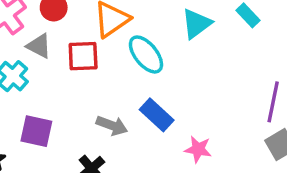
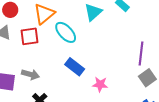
gray arrow: (112, 126) -> (30, 74), moved

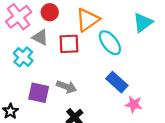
pink star: (100, 84) -> (134, 104), moved

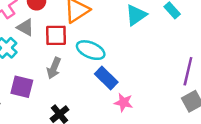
cyan ellipse: (110, 43) -> (91, 50), moved, turned -30
gray arrow: (66, 87) -> (54, 68), moved, turned 90

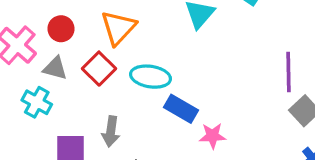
red square: (56, 35) -> (99, 69), turned -30
gray arrow: (54, 68) -> (111, 131), moved

